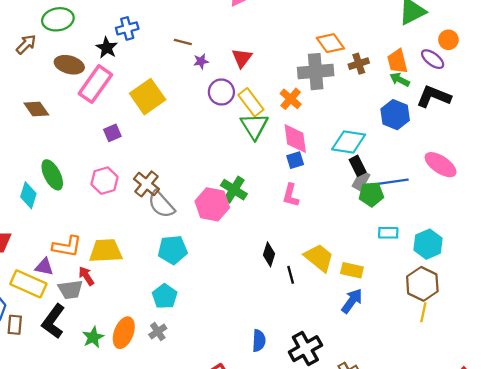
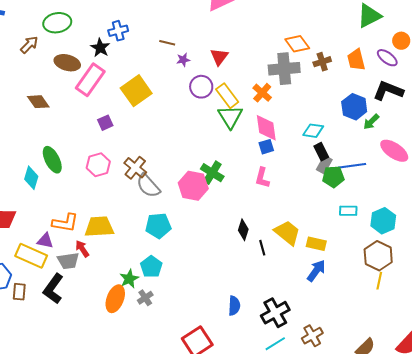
green arrow: (400, 80) -> (371, 122), moved, turned -72
cyan diamond: (349, 142) -> (313, 131), size x0.7
green star: (93, 337) -> (129, 279), moved

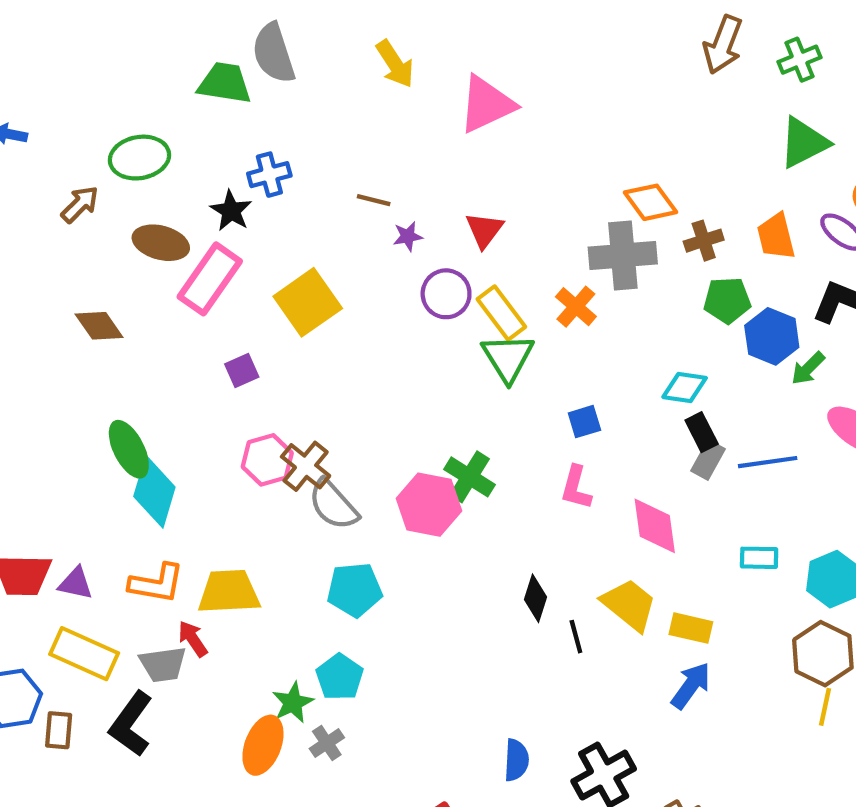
pink diamond: (266, 128) -> (655, 526), moved
pink hexagon: (98, 165) -> (267, 460), moved
green pentagon: (333, 177) -> (727, 300), moved
cyan diamond: (31, 178) -> (154, 492), moved, size x1.4
purple triangle: (45, 241) -> (76, 583), moved

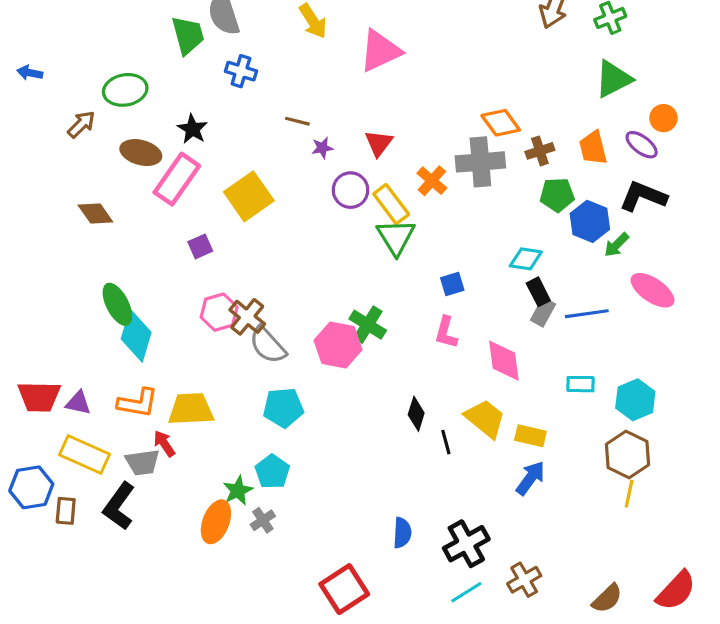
green trapezoid: (225, 83) -> (188, 35), turned 66
blue cross: (269, 175) -> (241, 71), moved, turned 32
orange cross: (576, 307) -> (432, 181), moved

